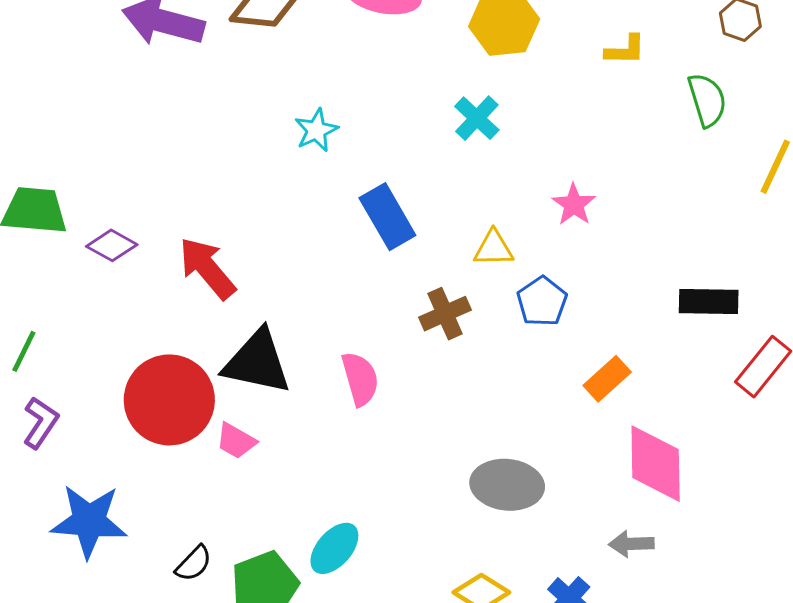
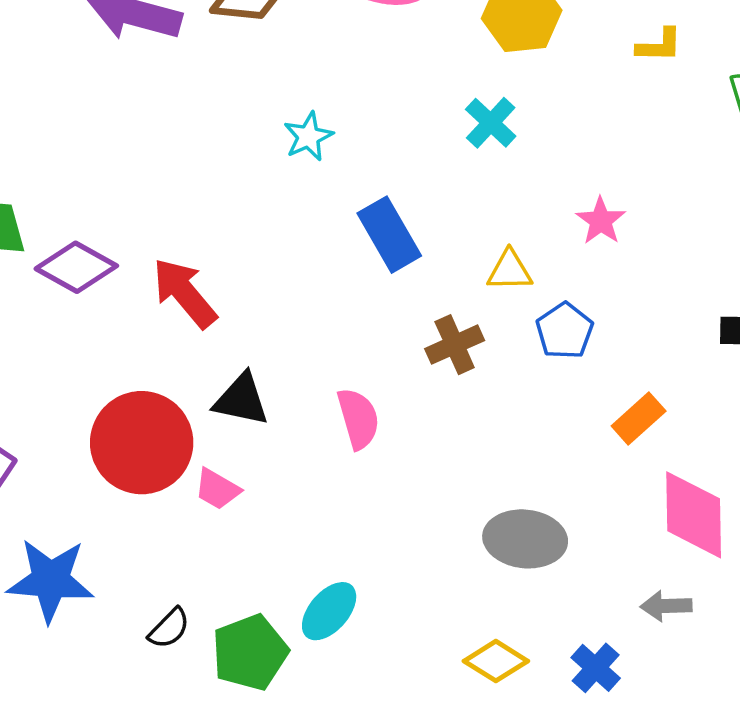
purple diamond: (112, 245) -> (76, 267), size x1.4
black triangle: (257, 362) -> (241, 400), size x0.7

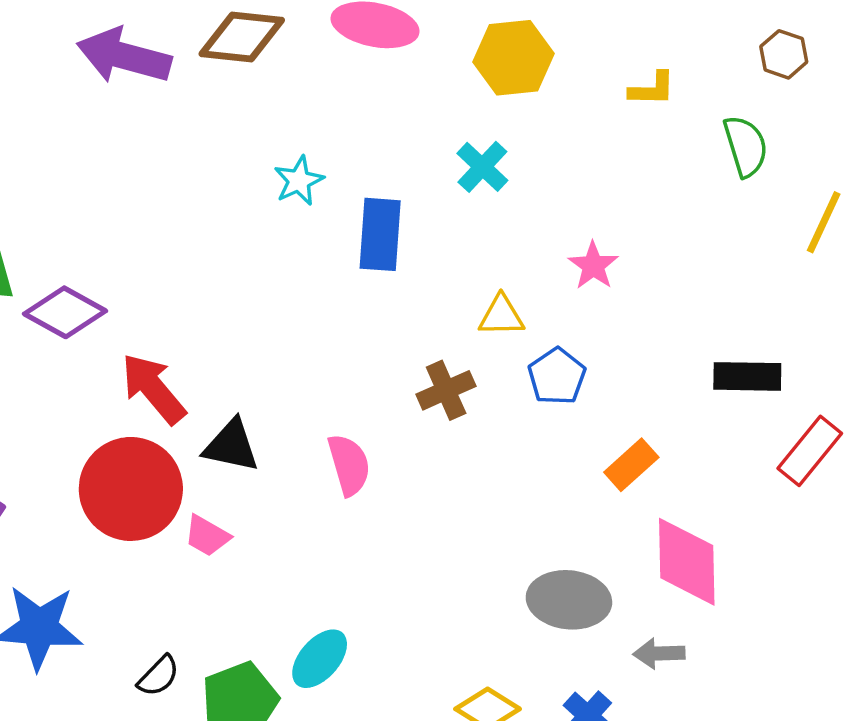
blue rectangle: (389, 235) -> (380, 234), moved, turned 34
red arrow: (185, 293) -> (153, 389), moved
gray ellipse: (525, 539) -> (569, 600), moved

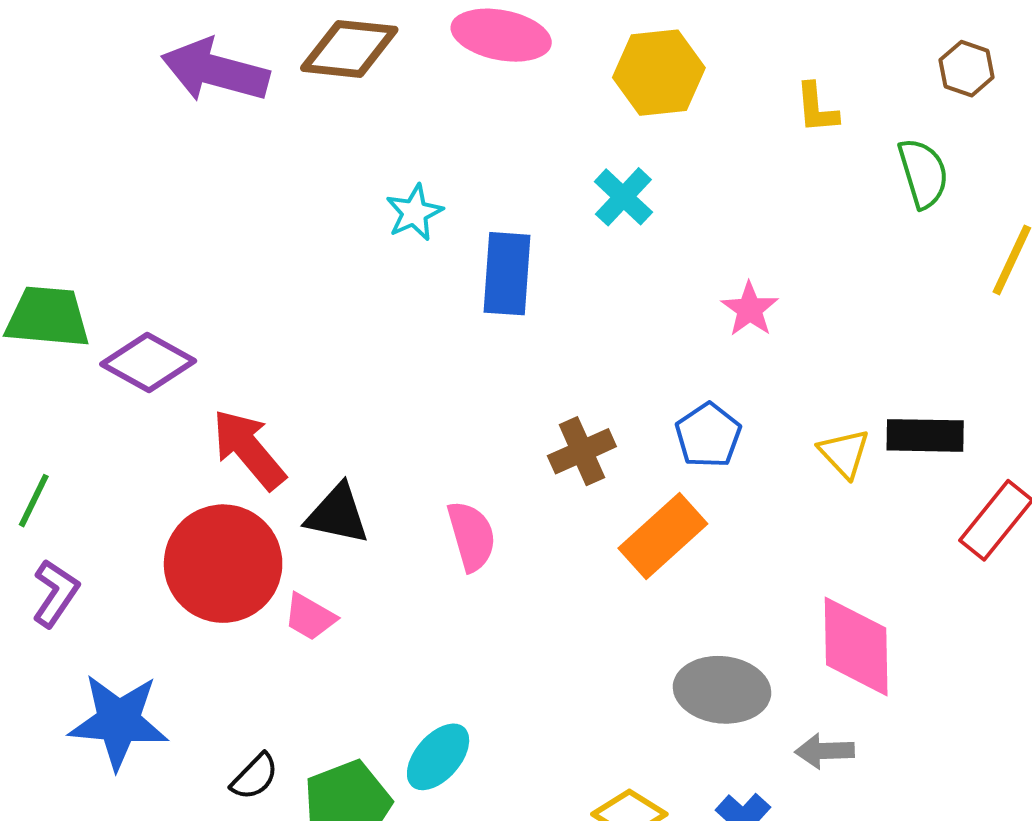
yellow L-shape: (652, 89) -> (817, 108), turned 84
yellow triangle: (501, 316) -> (844, 453), moved, turned 48
orange rectangle: (631, 465) -> (663, 536), moved, size x1.4

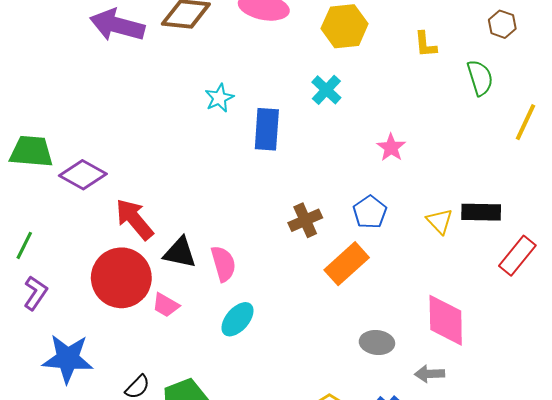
pink semicircle: (472, 536) -> (223, 264), moved
gray ellipse: (722, 690) -> (377, 342), size x0.7
cyan ellipse: (438, 757) -> (237, 319), moved

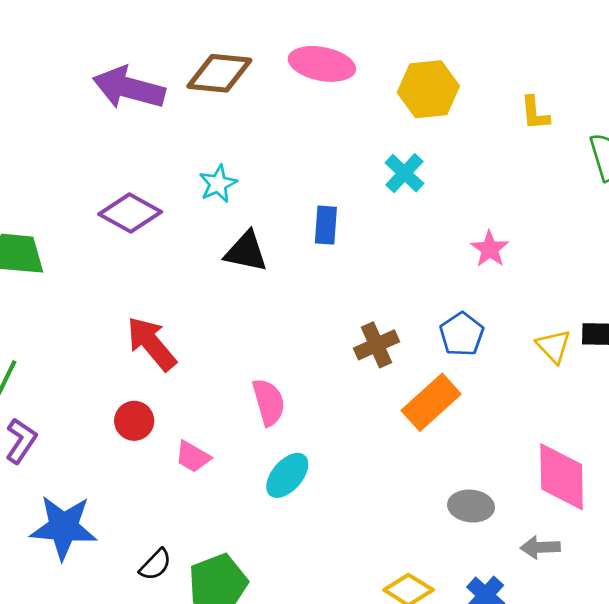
cyan star: (219, 98) -> (218, 184), moved
blue rectangle: (267, 129) -> (326, 225), size x0.7
purple diamond: (83, 175) -> (130, 213), moved
black triangle: (180, 253) -> (246, 252), moved
red circle: (121, 278) -> (134, 421), size x0.5

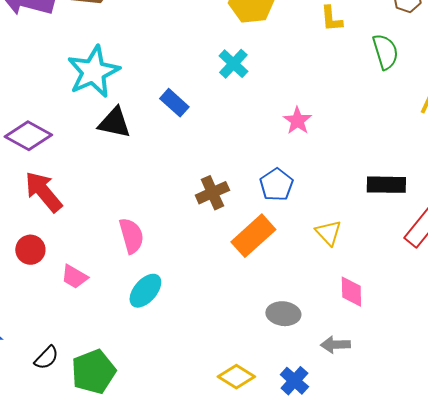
cyan star: (218, 184) -> (93, 72), size x1.8
purple diamond: (130, 213) -> (28, 136), moved
blue rectangle: (326, 225) -> (174, 103), turned -52
yellow triangle: (554, 346) -> (328, 233), moved
pink diamond: (562, 477) -> (351, 292), size x0.6

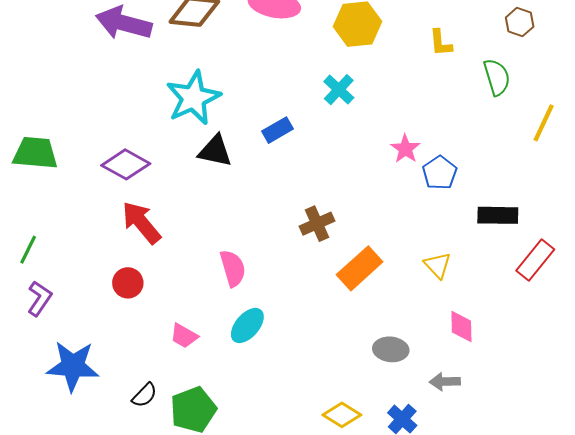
blue rectangle: (174, 103) -> (277, 130), turned -72
blue pentagon: (276, 185) -> (440, 173), moved
pink trapezoid: (74, 277) -> (184, 336), moved

